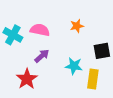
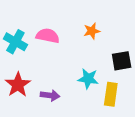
purple arrow: (42, 56) -> (50, 95), moved, turned 49
red star: (27, 79) -> (18, 85), moved

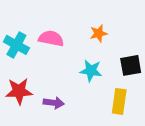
cyan star: (88, 79) -> (91, 71), moved
red star: (18, 85) -> (19, 91), turned 30

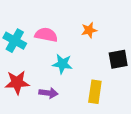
cyan star: (91, 71) -> (62, 64), moved
yellow rectangle: (119, 101) -> (95, 92), moved

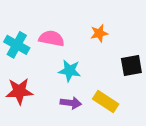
yellow rectangle: (95, 92) -> (106, 102), turned -65
purple arrow: (48, 93) -> (71, 103), moved

